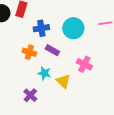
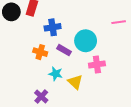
cyan circle: (73, 28) -> (86, 41), moved
pink cross: (84, 64) -> (97, 64), turned -35

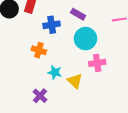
purple rectangle: (64, 50) -> (78, 14), moved

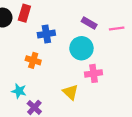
purple rectangle: (78, 14) -> (89, 23), moved
cyan star: (55, 72) -> (19, 91), moved

